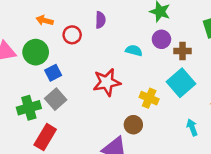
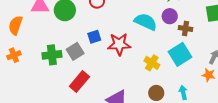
cyan semicircle: (134, 50) -> (146, 22), size x1.6
blue square: (53, 73) -> (94, 37), moved
brown circle: (133, 125) -> (156, 93), moved
red rectangle: (45, 137) -> (79, 81), moved

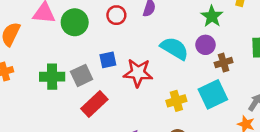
brown cross: (185, 29) -> (224, 63), turned -32
yellow cross: (152, 63) -> (176, 101), turned 35
red rectangle: (79, 81) -> (94, 104), moved

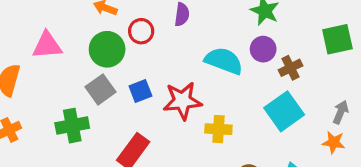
green circle: (75, 22) -> (107, 49), moved
gray square: (82, 75) -> (101, 89), moved
yellow cross: (176, 101) -> (218, 129), moved, turned 30

